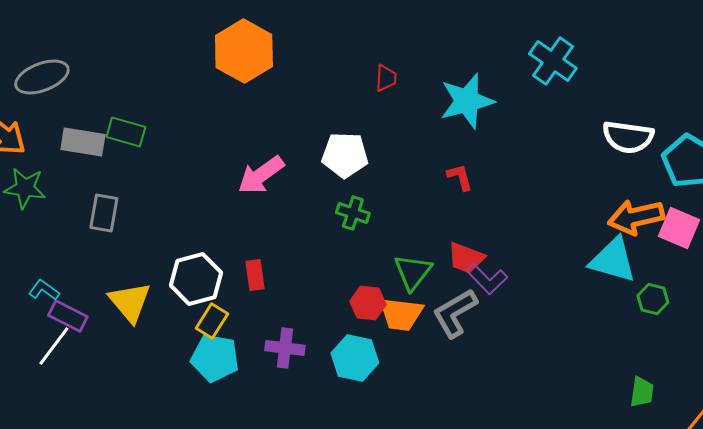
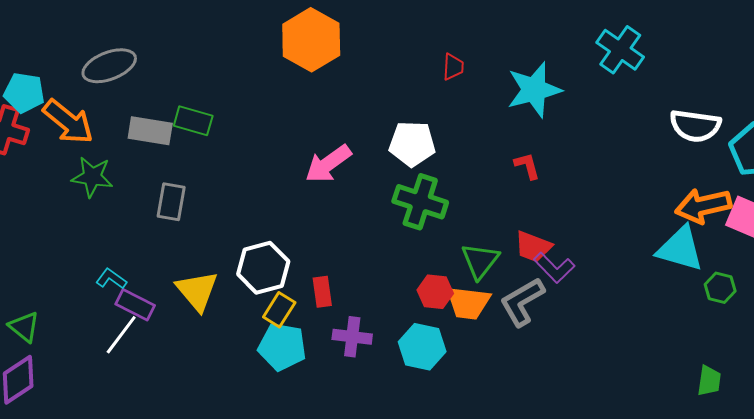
green cross: (353, 213) -> (420, 202), size x1.6
red rectangle: (255, 275) -> (322, 292), moved

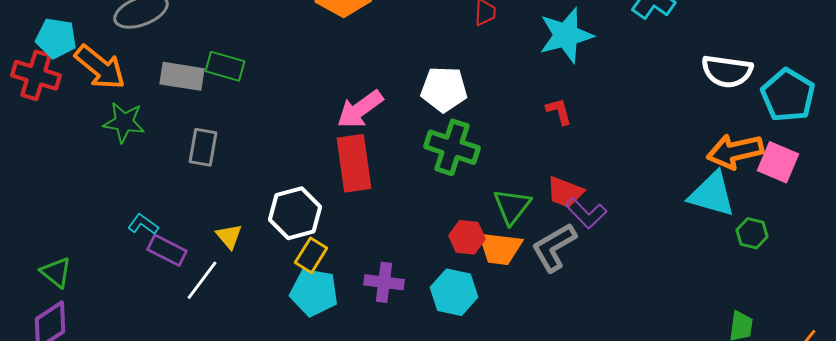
yellow triangle: (197, 291) -> (229, 236), size x0.6
red rectangle: (322, 292) -> (354, 163), moved, size x1.8
white line: (121, 335) -> (202, 280), moved

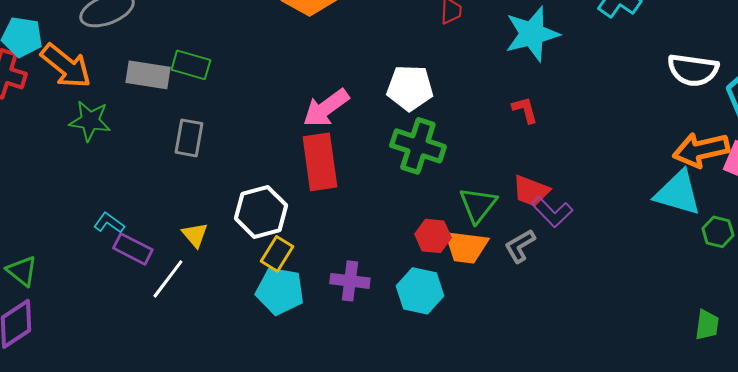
gray rectangle: (203, 147) -> (189, 138), moved
gray L-shape: (554, 247) -> (520, 246), size x0.7

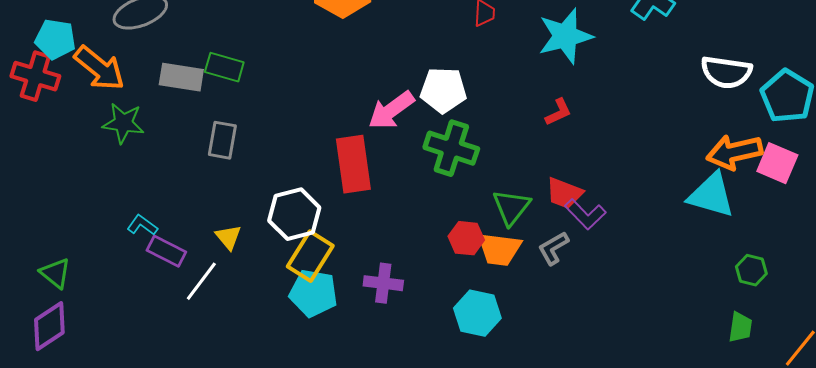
pink arrow: (326, 108) -> (391, 110), moved
red L-shape: (525, 110) -> (558, 112), turned 80
green hexagon: (718, 232) -> (751, 270), moved
yellow rectangle: (277, 254) -> (310, 256), size x1.4
cyan hexagon: (420, 291) -> (477, 313), moved

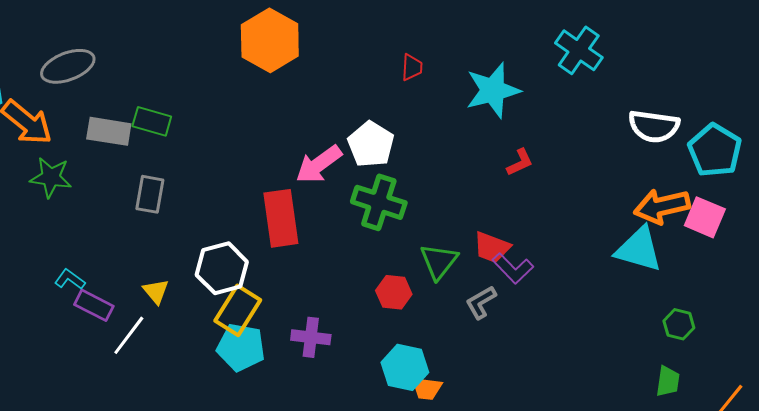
white pentagon: (443, 90) -> (371, 144), turned 30
red L-shape: (558, 112) -> (520, 162), moved
orange trapezoid: (499, 249) -> (427, 388), moved, size x0.7

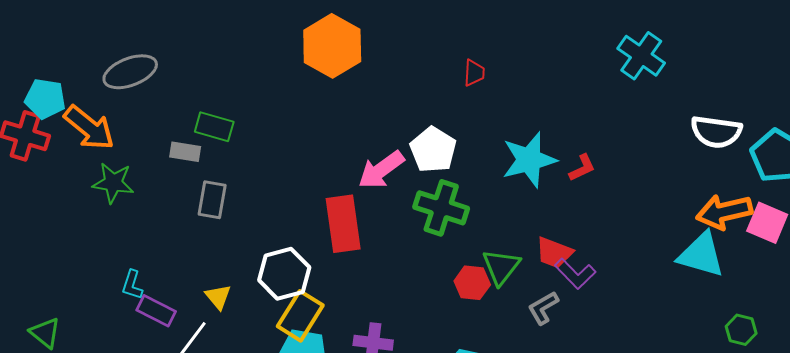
cyan star: (493, 90) -> (529, 160), moved
gray rectangle: (109, 131) -> (185, 152), moved, size x0.7
cyan L-shape: (70, 279) -> (132, 285), turned -108
red hexagon: (394, 292) -> (472, 283), moved

